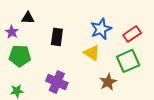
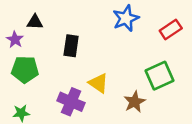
blue star: (101, 29) -> (126, 18), moved
red rectangle: (132, 34) -> (171, 30), moved
yellow triangle: (92, 53) -> (98, 83), moved

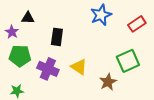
purple cross: (71, 102) -> (48, 69), moved

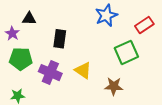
green square: (128, 61) -> (126, 52), moved
brown star: (108, 82) -> (114, 86), turned 30

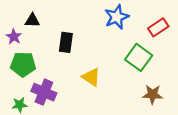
green square: (126, 52) -> (139, 57), turned -30
purple cross: (50, 73) -> (44, 92), moved
brown star: (114, 86) -> (153, 94), moved

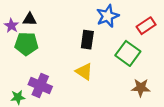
purple star: (14, 37) -> (11, 26), moved
black rectangle: (66, 42) -> (87, 40), moved
green pentagon: (23, 64) -> (26, 44), moved

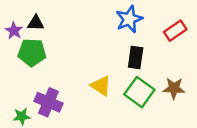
black rectangle: (87, 40) -> (136, 58), moved
green square: (128, 53) -> (139, 92), moved
brown star: (141, 88) -> (174, 88), moved

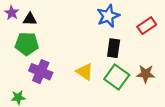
purple star: (14, 31) -> (12, 13), moved
purple cross: (49, 102) -> (41, 72), moved

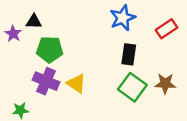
purple star: (12, 13) -> (13, 34), moved
green pentagon: (27, 44) -> (50, 49), moved
yellow triangle: (85, 72) -> (76, 84), moved

